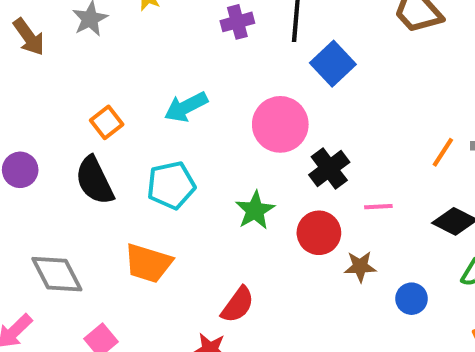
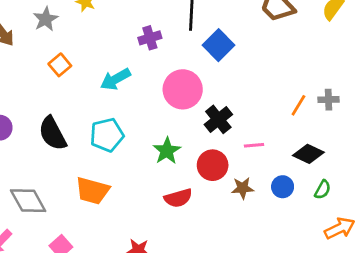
purple cross: (237, 22) -> (150, 38), moved
orange square: (107, 122) -> (60, 65), moved
blue circle: (412, 299) -> (283, 187), moved
red semicircle: (238, 305) -> (178, 198), moved, turned 40

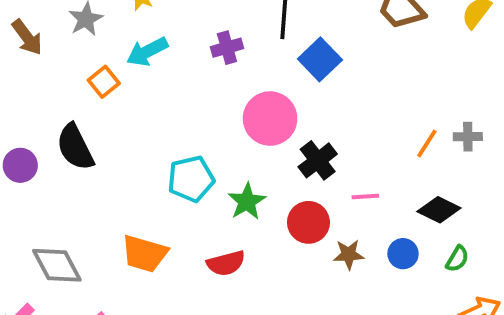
cyan arrow: (115, 79) -> (147, 52), moved
black semicircle: (53, 133) -> (75, 147), moved
cyan pentagon: (107, 135) -> (191, 179), moved
red semicircle: (178, 198) -> (226, 263), moved

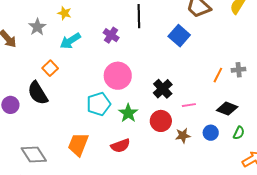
purple cross: (227, 48) -> (111, 35), turned -35
blue square: (320, 59) -> (179, 36), moved
orange square: (104, 82) -> (50, 68), moved
pink circle: (270, 119) -> (118, 76), moved
orange trapezoid: (145, 254) -> (78, 144), turned 100

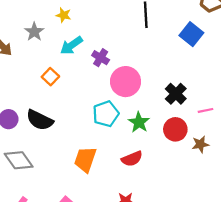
purple cross: (111, 35) -> (101, 58), moved
black semicircle: (38, 93) -> (40, 120), moved, turned -30
gray diamond: (34, 154) -> (19, 160), moved

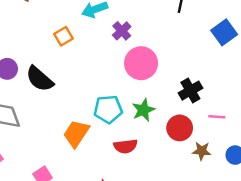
cyan pentagon: (106, 114) -> (108, 109), moved

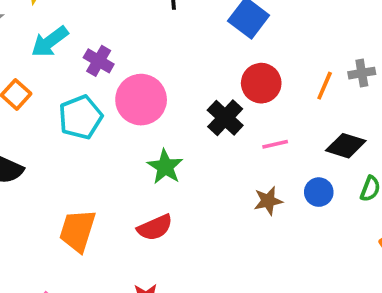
cyan pentagon: (108, 109) -> (80, 117), moved
red circle: (180, 128) -> (261, 83), moved

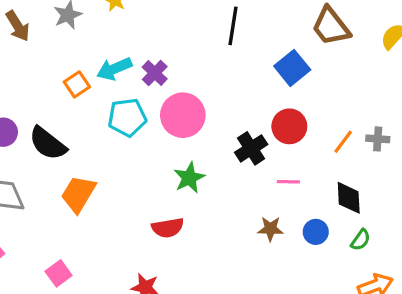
cyan arrow: (50, 42) -> (114, 69), moved
black diamond: (346, 146) -> (349, 198), turned 56
orange trapezoid: (77, 231) -> (78, 194), moved

